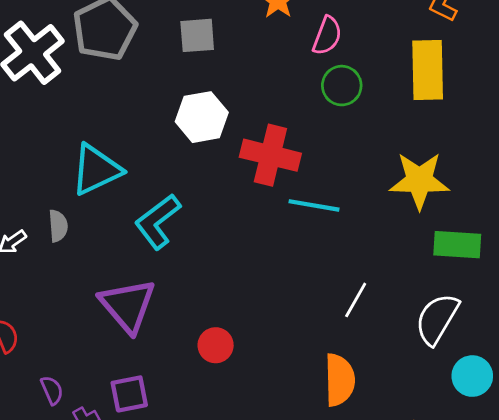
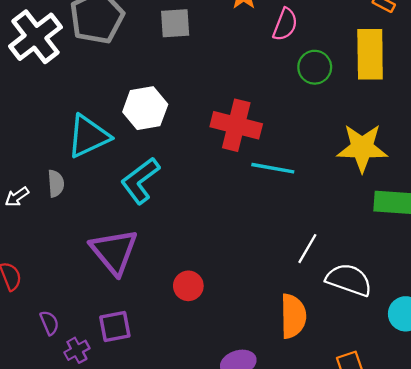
green circle: (342, 86) -> (315, 67), moved
white hexagon: (202, 117) -> (145, 108), moved
white semicircle: (437, 319) -> (349, 280), moved, turned 78

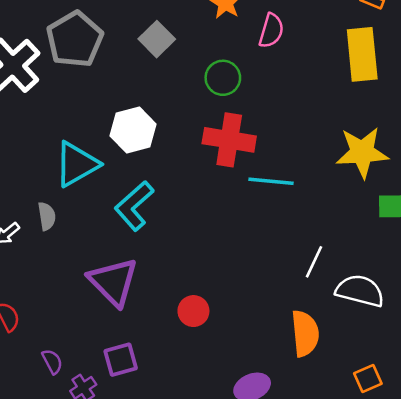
gray square: (175, 23) -> (157, 39), turned -36
green circle: (315, 67) -> (223, 78), moved

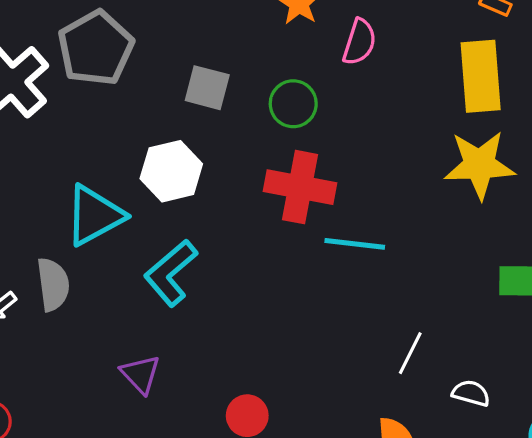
gray square: (157, 39) -> (207, 88), moved, turned -32
yellow star: (362, 152) -> (479, 165), moved
gray semicircle: (47, 216) -> (53, 284), size x1.4
purple triangle: (113, 282) -> (140, 374), size x0.6
white semicircle: (360, 291) -> (471, 393), size x0.6

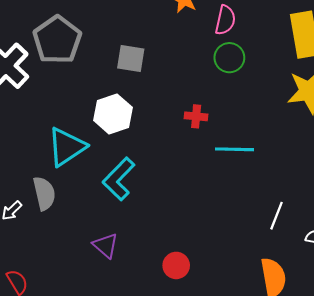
green circle: (293, 104) -> (229, 58), moved
red cross: (300, 187) -> (196, 116), size x0.5

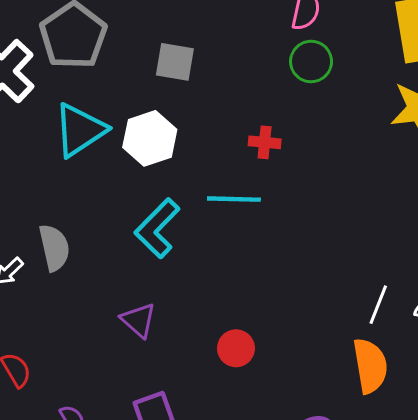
cyan triangle: (67, 147) -> (80, 130), moved
cyan line: (234, 149) -> (234, 199), moved
white line: (276, 216) -> (378, 305), moved

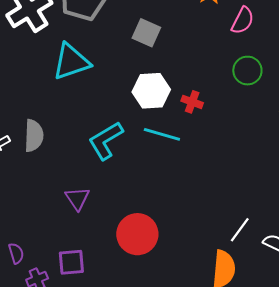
green circle: (311, 61) -> (247, 71), moved
white hexagon: (150, 138) -> (151, 91), moved
red circle: (236, 348) -> (137, 234), size x1.6

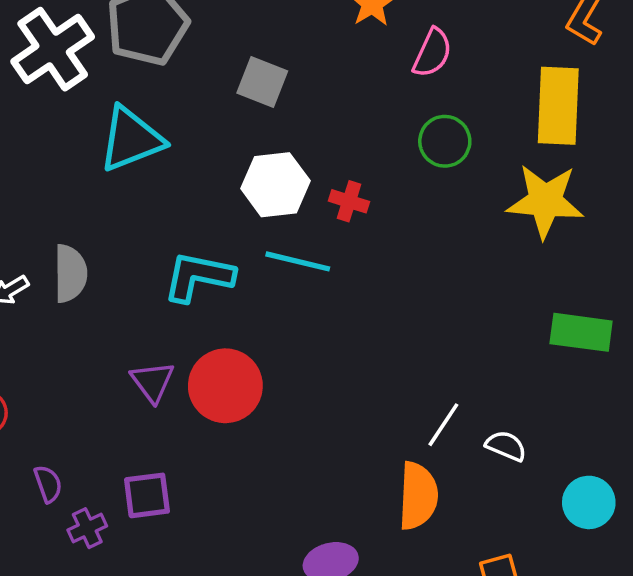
cyan L-shape: (106, 141) -> (198, 277), turned 45
red circle: (137, 234) -> (225, 386), moved

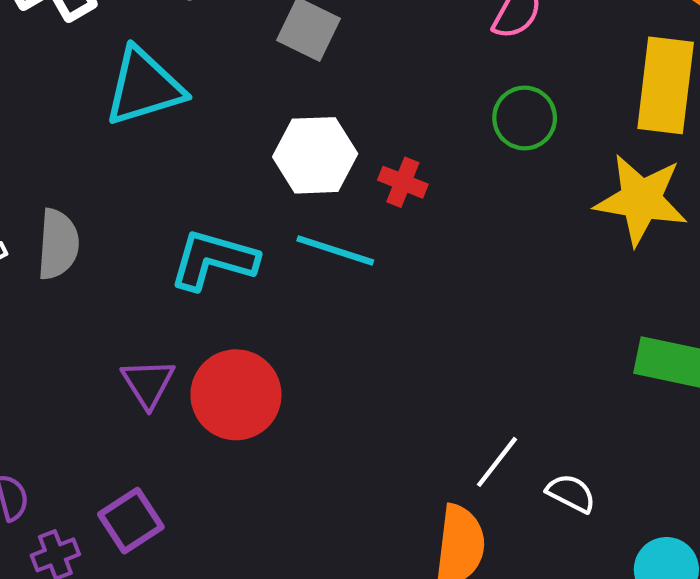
purple square: (147, 495) -> (131, 521), turned -30

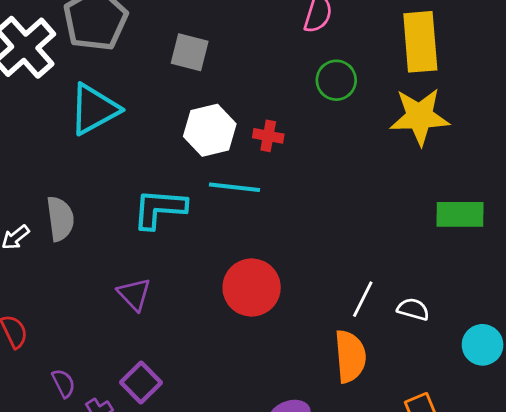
red circle: (236, 395) -> (252, 288), moved

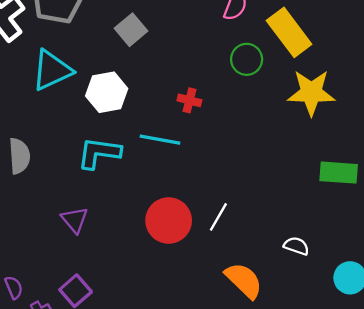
yellow rectangle: (420, 42) -> (289, 32), moved, turned -36
gray square: (190, 52) -> (131, 30), turned 32
white hexagon: (210, 130) -> (107, 92), moved
white line: (363, 299) -> (218, 217), moved
orange semicircle: (350, 356) -> (244, 280), turned -45

